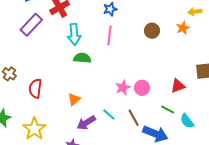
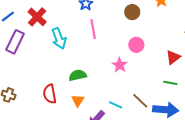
green semicircle: (82, 58) -> (78, 75), moved
pink star: (123, 87) -> (120, 65), moved
red semicircle: (35, 88) -> (50, 94), moved
pink circle: (142, 88) -> (136, 45), moved

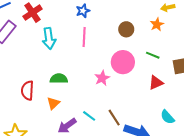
pink circle: (136, 45) -> (123, 62), size x1.5
green line: (170, 83) -> (153, 55), moved

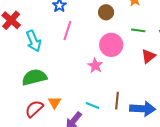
pink line: (84, 37) -> (67, 31), turned 30
green semicircle: (59, 79) -> (34, 77), moved, size x1.4
red semicircle: (27, 90) -> (34, 109), moved, turned 60
brown line: (114, 118) -> (117, 101), turned 54

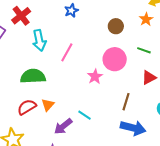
pink line: (67, 31) -> (67, 52), moved
brown line: (117, 101) -> (126, 102), moved

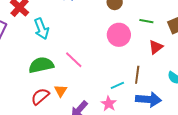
pink line: (67, 52) -> (74, 60), moved, turned -66
pink star: (95, 76) -> (109, 104), moved
cyan line: (85, 115) -> (117, 85), moved, turned -48

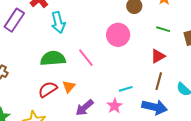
pink circle: (119, 35) -> (118, 35), moved
red triangle: (156, 47) -> (158, 56), moved
brown line: (137, 75) -> (159, 81), moved

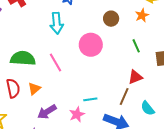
cyan arrow: (58, 22) -> (57, 23), moved
green line: (163, 29) -> (136, 46), turned 40
red triangle: (158, 56) -> (135, 77), moved
red semicircle: (48, 89) -> (13, 88), turned 102

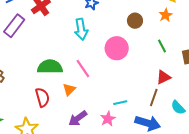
orange triangle: (34, 89) -> (69, 89), moved

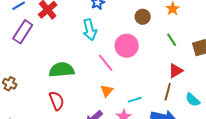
pink line: (83, 69) -> (106, 63), moved
orange triangle: (69, 89) -> (107, 91), moved

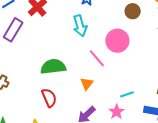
orange triangle: (107, 91) -> (87, 84), moved

